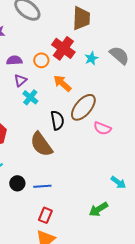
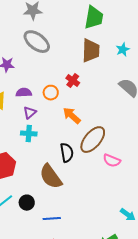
red cross: (63, 48) -> (73, 81), size x0.6
cyan star: (91, 58) -> (123, 50), moved
cyan cross: (30, 97) -> (29, 134), moved, turned -35
black circle: (17, 183) -> (27, 203), moved

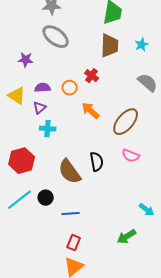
purple triangle: (30, 113) -> (40, 108), moved
brown ellipse: (93, 140) -> (126, 122), moved
black semicircle: (67, 153) -> (97, 162), moved

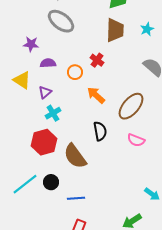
purple semicircle: (43, 88) -> (48, 63), moved
cyan cross: (48, 129) -> (53, 113), turned -35
red hexagon: (22, 161) -> (44, 142), moved
black semicircle: (97, 162) -> (100, 131), moved

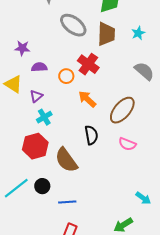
gray ellipse: (61, 21) -> (73, 25), moved
red cross: (97, 60) -> (88, 64), size x1.5

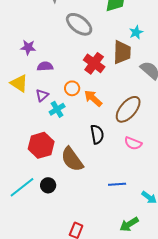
cyan star: (138, 33) -> (136, 32), moved
brown trapezoid: (106, 34) -> (122, 52), moved
orange circle: (66, 76) -> (72, 88), moved
cyan cross: (44, 117) -> (57, 109), moved
blue line: (67, 202) -> (117, 184), moved

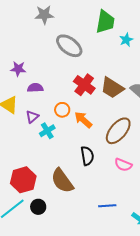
cyan star: (136, 32) -> (126, 40), moved
brown trapezoid: (122, 52) -> (112, 88), moved, turned 120
red hexagon: (41, 145) -> (23, 180), moved

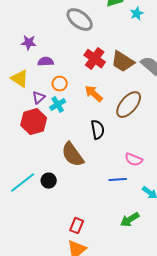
orange circle: (62, 110) -> (60, 84), moved
purple triangle: (32, 117) -> (39, 98), moved
pink semicircle: (123, 165) -> (134, 160), moved
red hexagon: (23, 180) -> (34, 122), moved

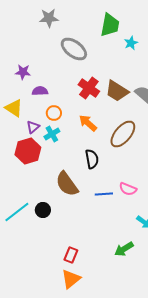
blue line: (118, 180) -> (104, 194), moved

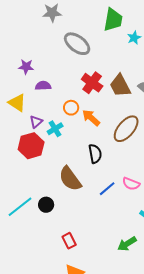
brown trapezoid: (117, 91) -> (120, 86), turned 30
orange circle: (54, 113) -> (71, 108), moved
blue line: (104, 194) -> (107, 189), turned -36
red rectangle: (71, 255) -> (69, 241), moved, turned -49

